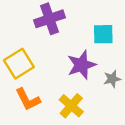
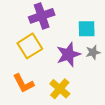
yellow square: (19, 64) -> (30, 46), moved
gray star: (112, 79) -> (93, 52), moved

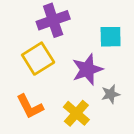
gray star: (93, 52) -> (111, 94), moved

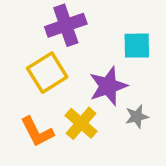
yellow cross: (76, 113) -> (81, 123), moved

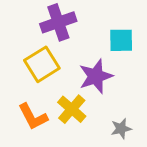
gray star: (137, 117) -> (121, 129), moved

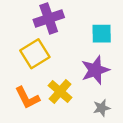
purple star: (96, 76) -> (95, 70), moved

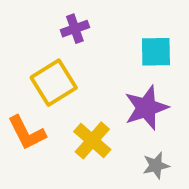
purple cross: (49, 18) -> (75, 29), size x0.6
orange L-shape: (27, 98) -> (27, 133), moved

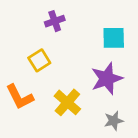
yellow square: (54, 83) -> (39, 60), size x0.7

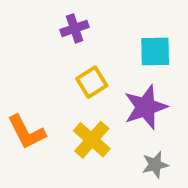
yellow square: (39, 60) -> (92, 82), moved

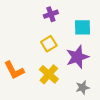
purple cross: (75, 28) -> (51, 14), moved

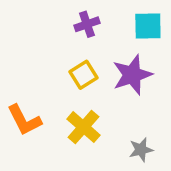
cyan square: (82, 27) -> (148, 26), moved
purple star: (77, 57) -> (132, 75), moved

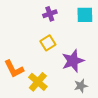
purple star: (132, 75) -> (73, 61), moved
yellow cross: (83, 127) -> (38, 82), moved

